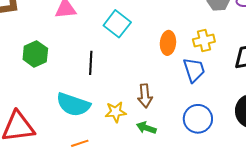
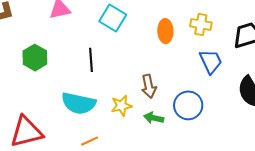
yellow cross: (204, 40) -> (201, 24), turned 30
blue trapezoid: (194, 70) -> (211, 61), moved
blue circle: (198, 119) -> (188, 105), moved

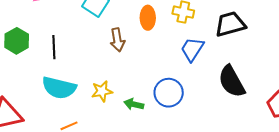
black line: (91, 60) -> (54, 47), moved
blue trapezoid: (211, 61) -> (192, 49), turned -124
brown arrow: (149, 86) -> (117, 40), moved

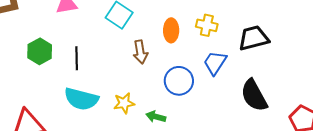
blue circle: (169, 93) -> (179, 81), moved

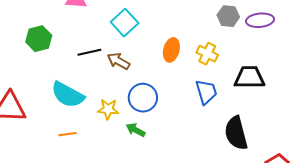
brown arrow: (140, 52) -> (118, 61), moved, turned 115
black line: (77, 58) -> (89, 52), moved, turned 65
blue trapezoid: (215, 63) -> (206, 92), turned 116
blue circle: (179, 81) -> (143, 98), moved

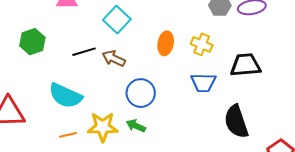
blue trapezoid: (206, 92) -> (203, 83), turned 112
yellow star: (108, 109) -> (103, 127), moved, size x1.4

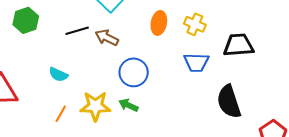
cyan semicircle: (65, 96) -> (58, 75), size x0.6
orange line: (68, 135) -> (61, 114), turned -48

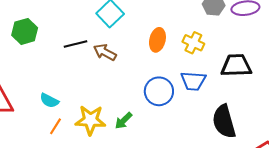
blue circle: (134, 72) -> (159, 91), moved
cyan semicircle: (58, 75) -> (49, 101), moved
green arrow: (128, 105) -> (124, 121), turned -72

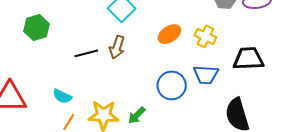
orange ellipse: (157, 40) -> (169, 34), turned 45
black line: (76, 44) -> (86, 53), moved
brown arrow: (105, 52) -> (117, 47), turned -100

